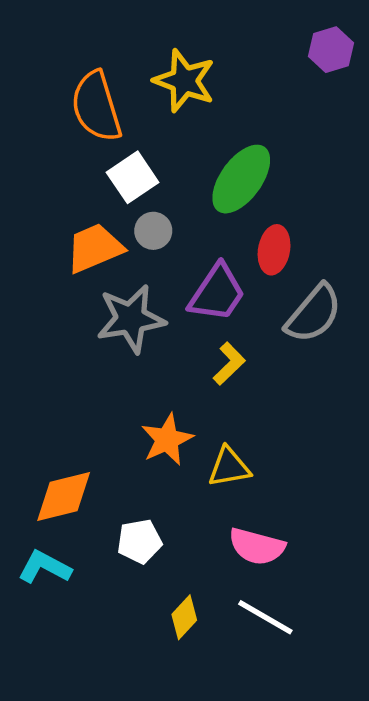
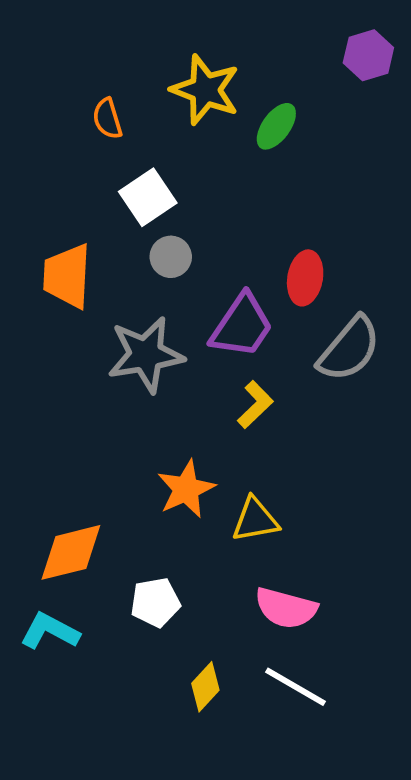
orange semicircle: (96, 107) -> (107, 119), size x0.5
green ellipse: (241, 179) -> (276, 126), moved, size x0.6
orange trapezoid: (95, 248) -> (67, 276), moved, turned -64

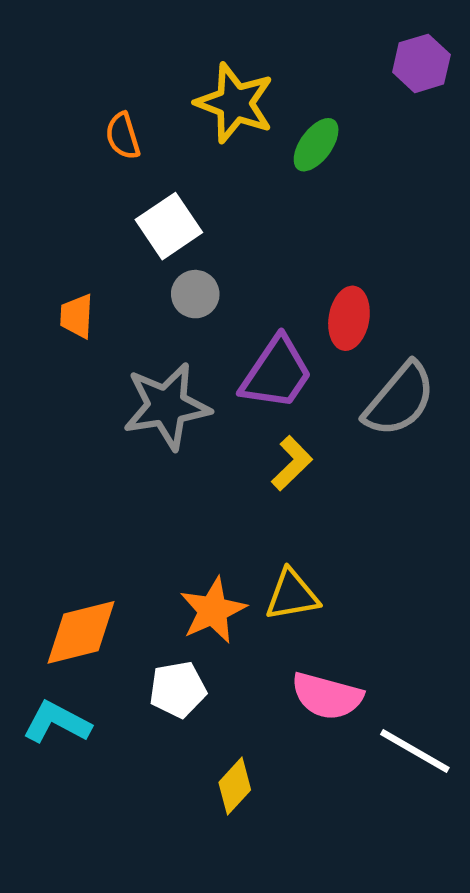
orange trapezoid: (67, 276) -> (77, 316), size x0.6
orange star: (186, 489) -> (213, 610), moved
white line: (296, 687) -> (415, 751), moved

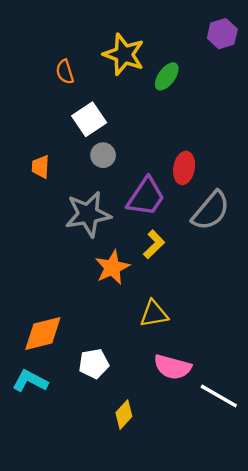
orange star: (213, 610) -> (112, 267), moved

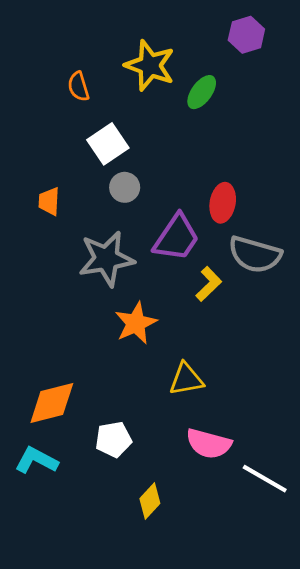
purple hexagon: (222, 34) -> (246, 35), moved
gray semicircle: (211, 211) -> (255, 255), turned 66
yellow L-shape: (154, 244) -> (209, 284), moved

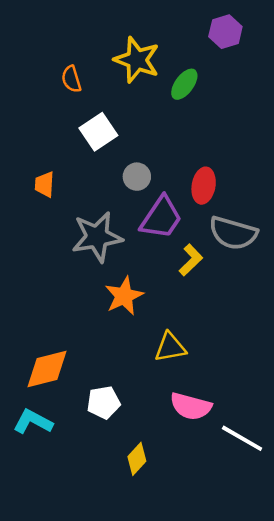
gray circle: (125, 187) -> (137, 177), moved

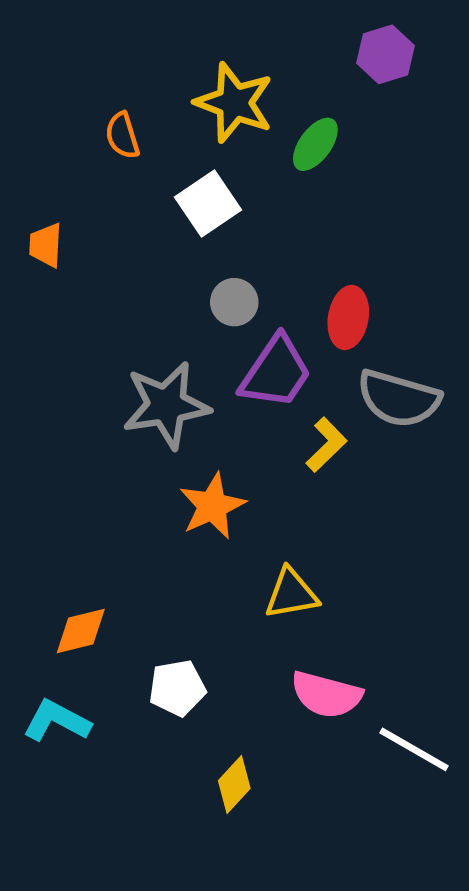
white square: (98, 132) -> (208, 203), moved
orange trapezoid: (44, 184) -> (46, 245), moved
orange diamond: (47, 369) -> (81, 631), size x0.7

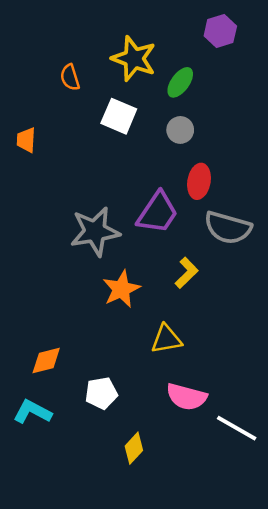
white square: (208, 203) -> (119, 116), turned -33
gray circle: (234, 302) -> (180, 130), moved
yellow L-shape: (326, 445) -> (186, 273), moved

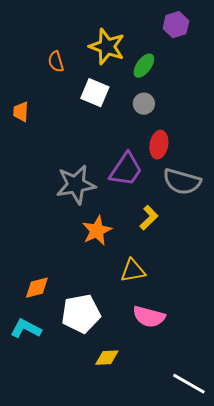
white pentagon: (101, 393) -> (81, 314), size x1.5
white line: (237, 428) -> (189, 384), moved
yellow diamond: (134, 448) -> (107, 358), turned 45

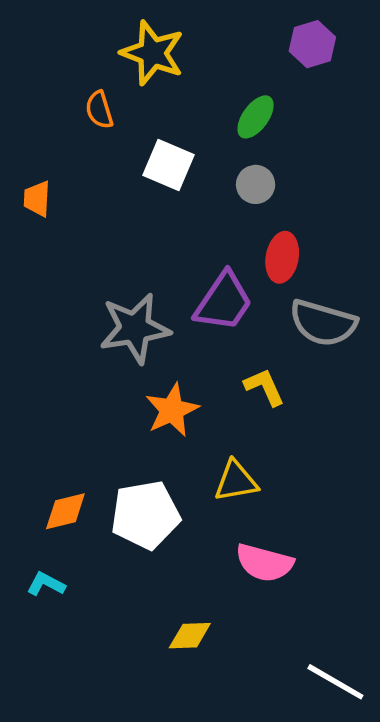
yellow star: (107, 47) -> (153, 53), moved
yellow L-shape: (149, 218) -> (264, 387), turned -70
white pentagon: (81, 314) -> (145, 515), moved
cyan L-shape: (26, 329) -> (46, 584), size x0.7

